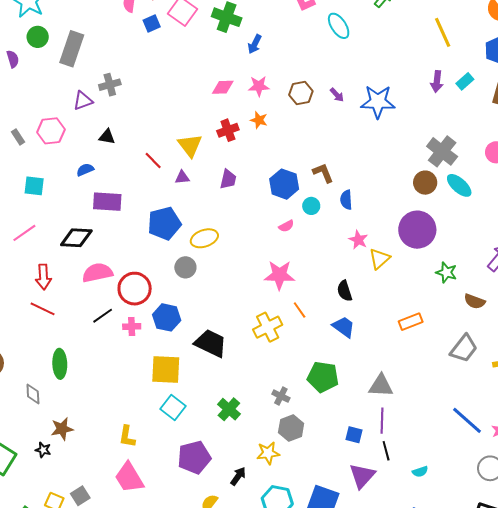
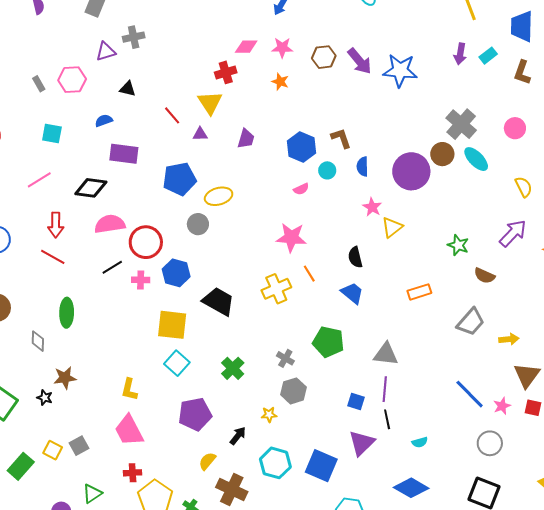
purple arrow: (337, 95) -> (360, 61), size x1.8
red cross: (228, 130) -> (226, 72), moved
purple circle: (417, 230) -> (411, 171), moved
yellow star: (268, 453) -> (269, 415), size x0.7

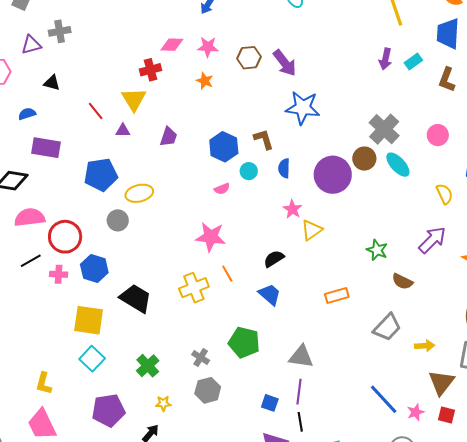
blue star: (400, 70) -> (303, 108), moved
black semicircle: (355, 257) -> (274, 259), turned 70
yellow star: (269, 415) -> (163, 403), moved

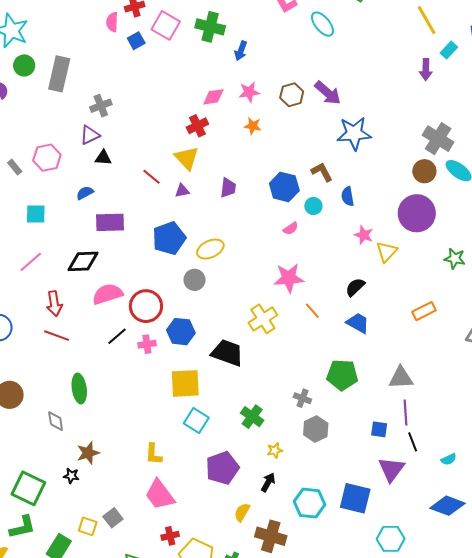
purple triangle: (31, 45) -> (90, 135), moved
cyan rectangle: (413, 62) -> (449, 50), moved
purple circle: (333, 175) -> (417, 213), moved
yellow cross: (194, 288) -> (263, 319), moved

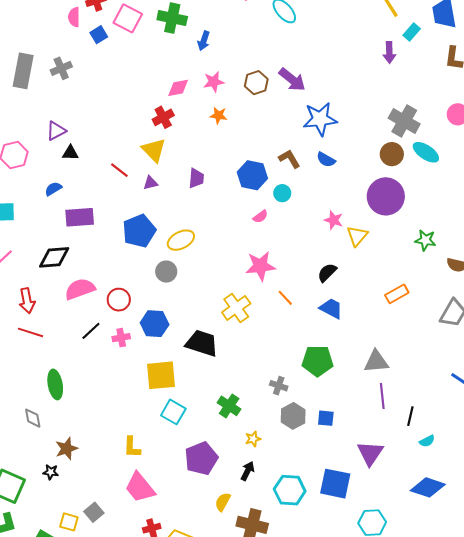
gray cross: (101, 106) -> (61, 68), moved
blue semicircle: (348, 196) -> (326, 160), moved, turned -48
red circle: (146, 306) -> (119, 300), size x0.7
blue square: (379, 429) -> (326, 418), moved
black line: (413, 442) -> (410, 416), moved, turned 36

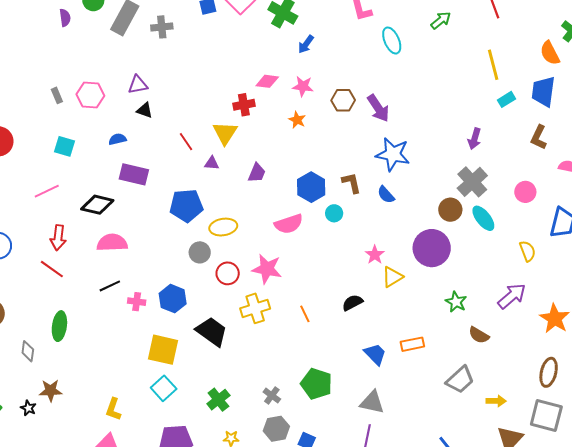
purple arrow: (389, 52) -> (475, 139), moved
pink semicircle: (260, 217) -> (289, 224), moved, size x1.8
pink star: (260, 266) -> (267, 269), moved
red circle: (119, 300) -> (228, 273), moved
blue trapezoid: (331, 308) -> (375, 354), moved

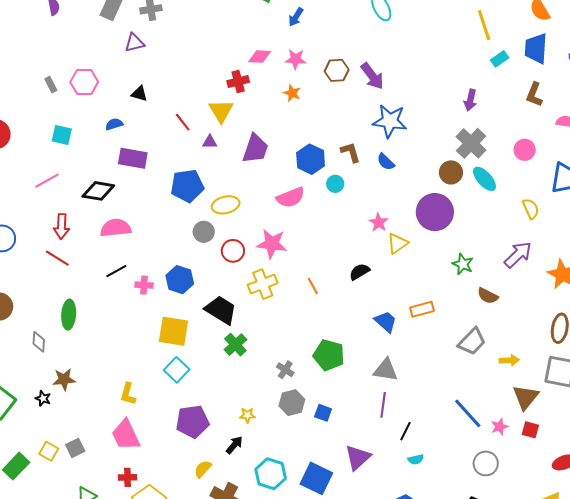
purple triangle: (138, 85) -> (134, 43), moved
purple trapezoid: (257, 173) -> (255, 149), size x1.5
green cross: (218, 400) -> (235, 345), moved

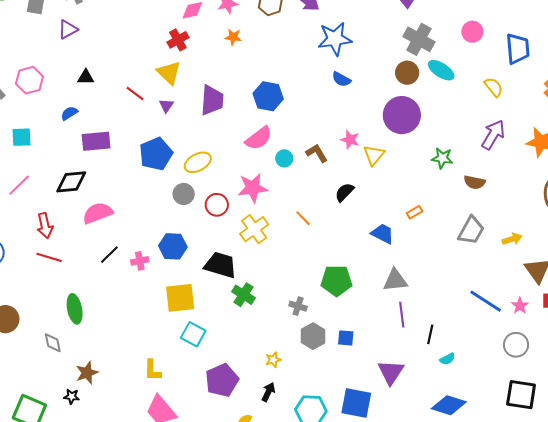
purple triangle: (210, 142) -> (166, 106), turned -42
brown L-shape: (350, 152) -> (317, 153), moved
cyan circle: (335, 184) -> (284, 158), moved
orange rectangle: (422, 309) -> (415, 212), size x0.7

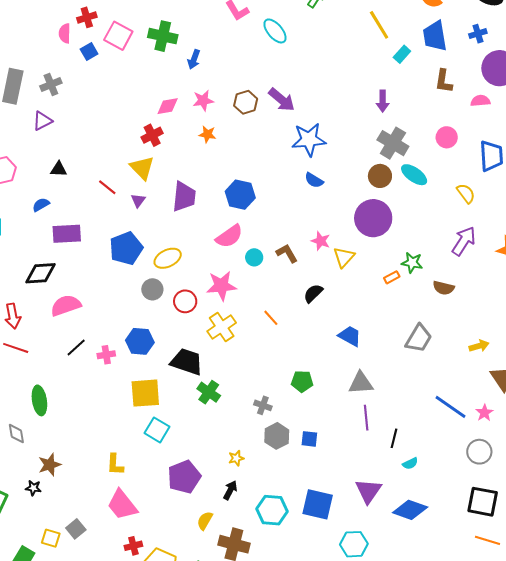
orange rectangle: (415, 212) -> (392, 277), moved
gray trapezoid: (471, 230) -> (419, 338), moved
green pentagon: (336, 281) -> (302, 381), size x0.7
purple triangle: (391, 372) -> (368, 491), moved

